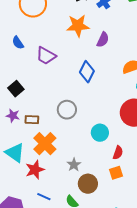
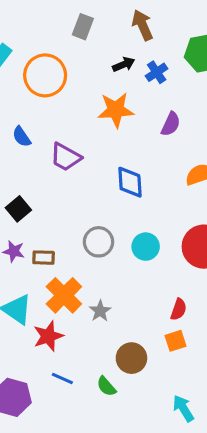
purple semicircle: (103, 40) -> (171, 124), moved
blue diamond: (87, 72) -> (130, 182), turned -30
cyan circle: (100, 133) -> (146, 247), moved
gray star: (74, 165) -> (100, 311), moved

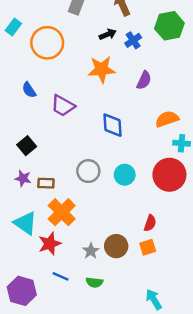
gray star: (100, 311) -> (91, 251), moved
brown circle: (131, 358) -> (116, 246), moved
green semicircle: (106, 386) -> (94, 282), turned -42

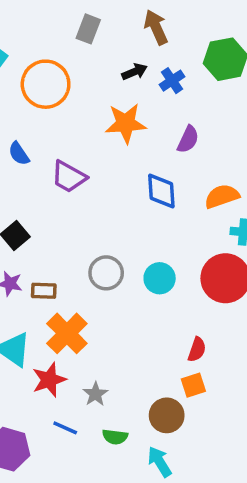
blue diamond: (113, 125) -> (161, 191), moved
brown circle: (116, 246) -> (167, 415), moved
gray star: (91, 251) -> (95, 394), moved
cyan arrow: (154, 299) -> (160, 462), moved

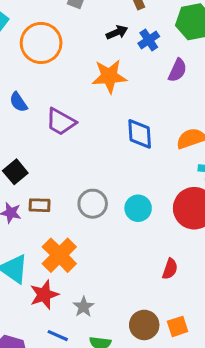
purple semicircle: (188, 139) -> (178, 70), moved
brown rectangle: (44, 291) -> (40, 205), moved
orange square: (193, 385) -> (178, 326), moved

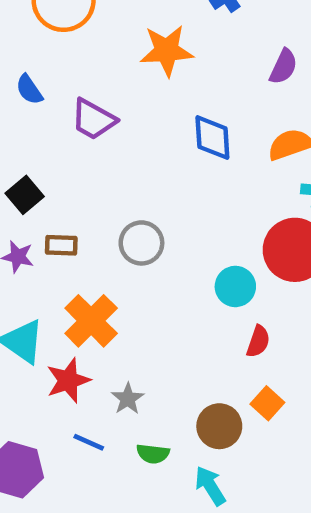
purple semicircle: (178, 70) -> (283, 67), moved
cyan circle: (138, 208) -> (235, 286), moved
orange square: (178, 326) -> (267, 403), moved, turned -30

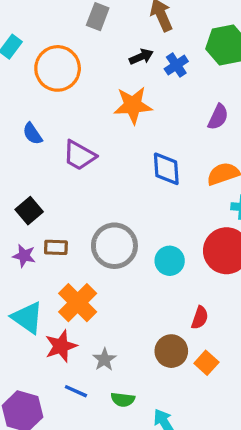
gray circle: (141, 243) -> (114, 246), size x1.4
cyan circle: (235, 286) -> (170, 261), moved
brown circle: (219, 426) -> (171, 351), moved

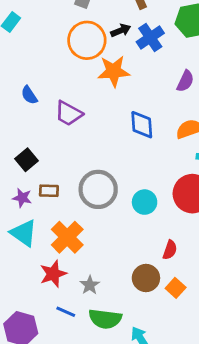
blue cross: (176, 65) -> (150, 37), size x1.4
orange circle: (58, 68) -> (87, 40), moved
cyan triangle: (27, 318) -> (24, 233), moved
green semicircle: (123, 400) -> (105, 319), size x1.6

